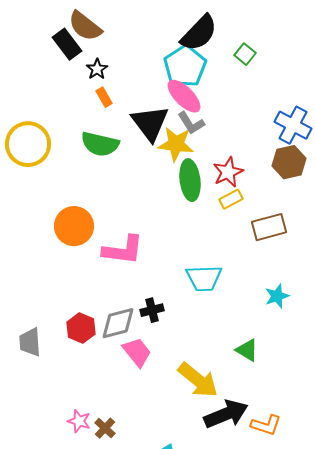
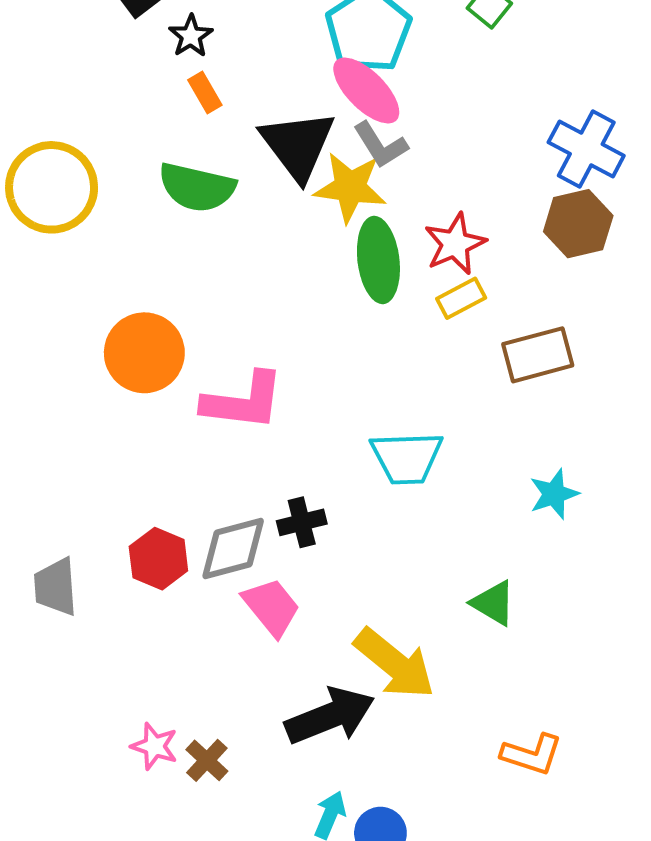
black arrow: (226, 414) -> (330, 716), moved

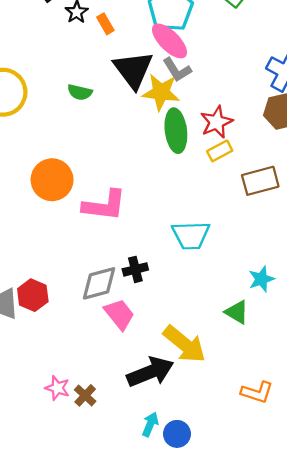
orange rectangle: (205, 93) -> (105, 24), moved
green semicircle: (197, 187) -> (80, 92), size x0.6
cyan star: (554, 494) -> (261, 279), moved
red hexagon: (158, 559) -> (33, 295), moved

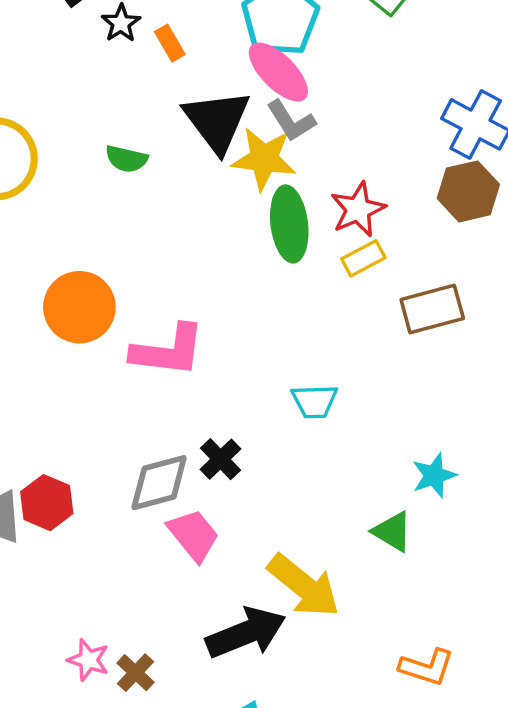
cyan trapezoid: (191, 235) -> (315, 401), size x0.7
black cross: (135, 269) -> (221, 459), turned -30

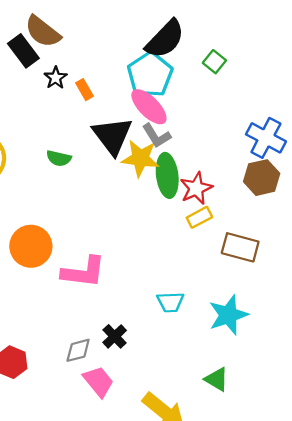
green ellipse: (289, 224) -> (167, 175), moved
brown rectangle: (432, 309) -> (240, 247), turned 30
cyan star: (434, 475) -> (228, 315), moved, size x1.5
gray diamond: (159, 483) -> (78, 350), size x0.7

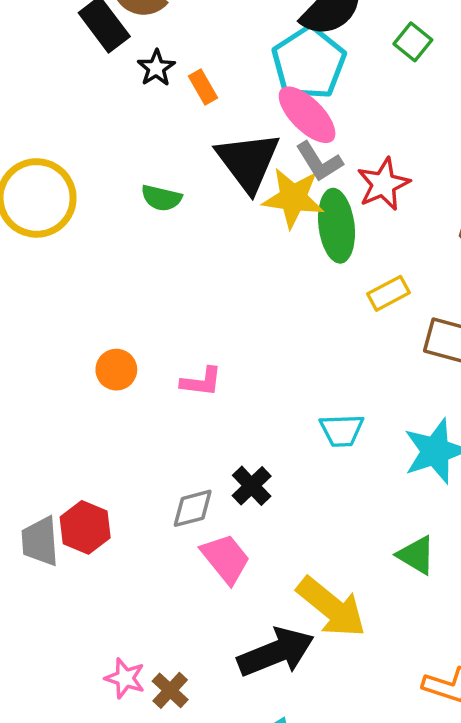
red star: (196, 188) -> (383, 184), moved
orange circle: (31, 246) -> (116, 370), moved, size x0.6
pink L-shape: (83, 272) -> (201, 382), size x0.6

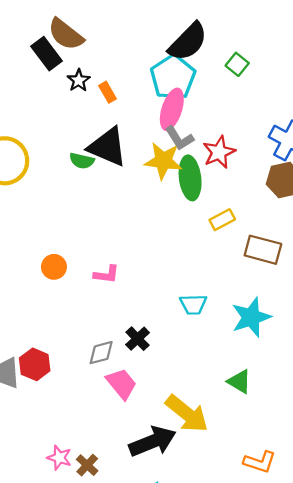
pink ellipse: (307, 115) -> (172, 109), turned 63
black triangle: (248, 162) -> (108, 147), moved, turned -30

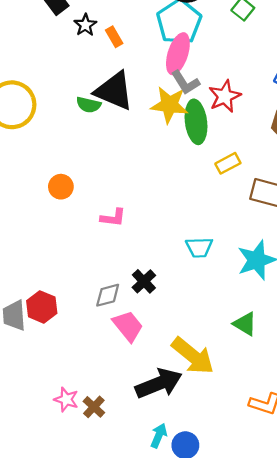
orange circle: (54, 267) -> (61, 187), moved

